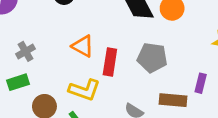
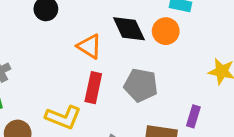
orange triangle: (83, 46) -> (89, 46), moved

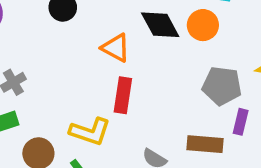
gray pentagon: (141, 85) -> (222, 86), moved

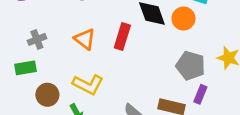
orange triangle: (116, 48) -> (85, 39), moved
red rectangle: (123, 95) -> (122, 37), moved

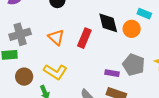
gray cross: (37, 39) -> (20, 34), size x1.5
purple rectangle: (200, 94) -> (112, 73), moved, turned 72

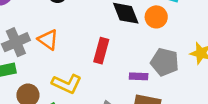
orange triangle: (56, 37) -> (48, 40), moved
red rectangle: (84, 38) -> (101, 51), moved

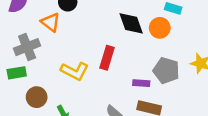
orange triangle: (48, 40) -> (51, 22), moved
yellow L-shape: (67, 84) -> (75, 71), moved

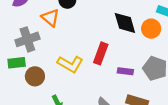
purple rectangle: (141, 83) -> (125, 71), moved
brown circle: (37, 97) -> (35, 76), moved

